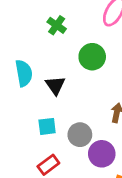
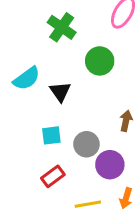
green cross: (57, 25) -> (62, 27), size x1.4
cyan semicircle: (24, 73) -> (27, 78), turned 64

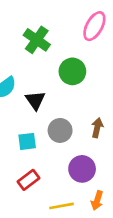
gray circle: (86, 144) -> (60, 130), moved

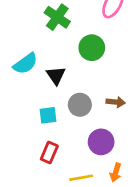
brown arrow: (97, 128) -> (116, 102), turned 84
red rectangle: (28, 180) -> (49, 153), turned -30

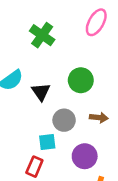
green circle: (92, 48) -> (81, 80), moved
cyan square: (48, 115) -> (47, 142), moved

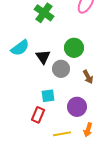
brown arrow: (99, 118) -> (88, 77), turned 56
gray circle: (64, 120) -> (61, 69), moved

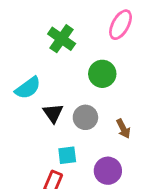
green circle: (74, 48) -> (102, 74), moved
black triangle: (43, 57) -> (53, 113), moved

